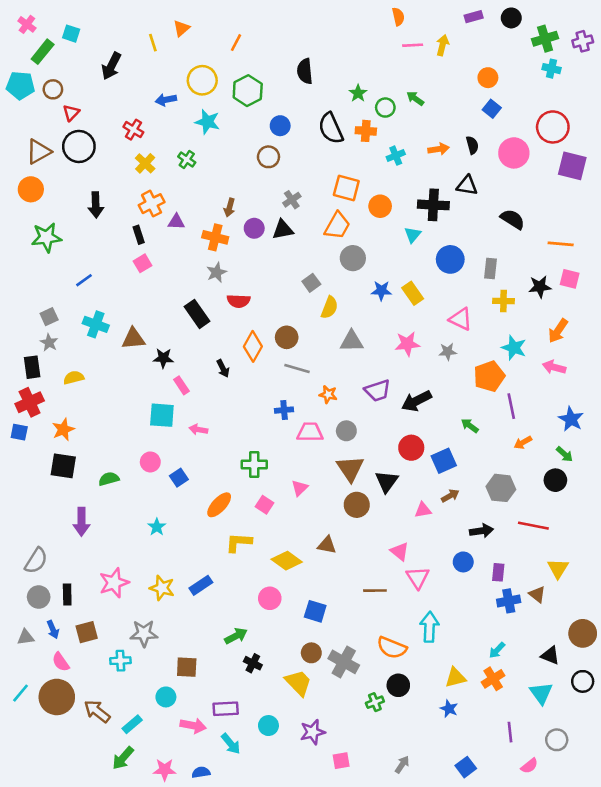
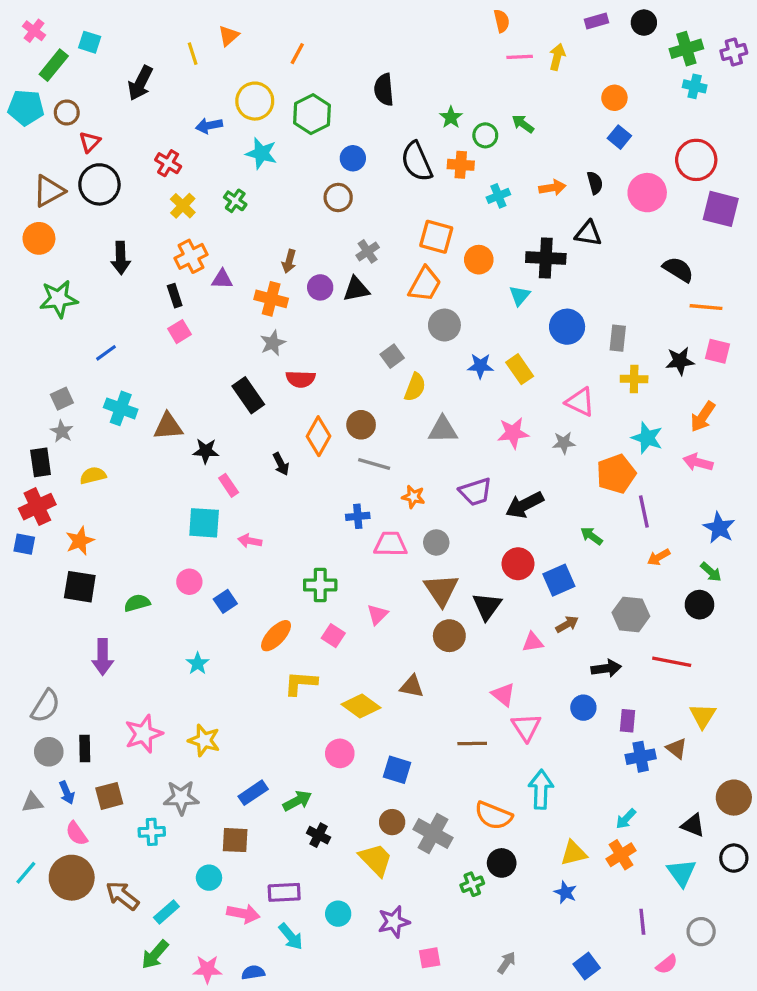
black semicircle: (513, 219) -> (678, 269), moved
blue rectangle: (201, 585) -> (253, 793), moved

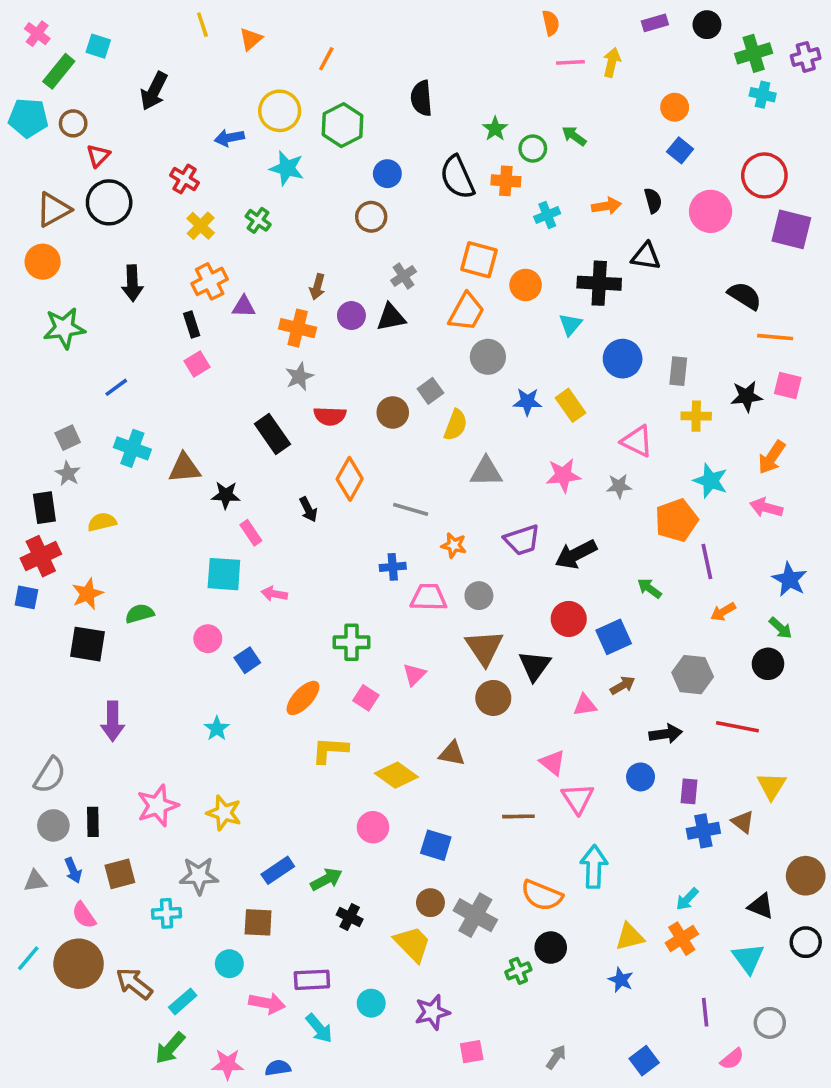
yellow line: (193, 54) -> (202, 25), moved
brown circle: (361, 425) -> (393, 412), moved
green semicircle: (137, 603) -> (140, 614), moved

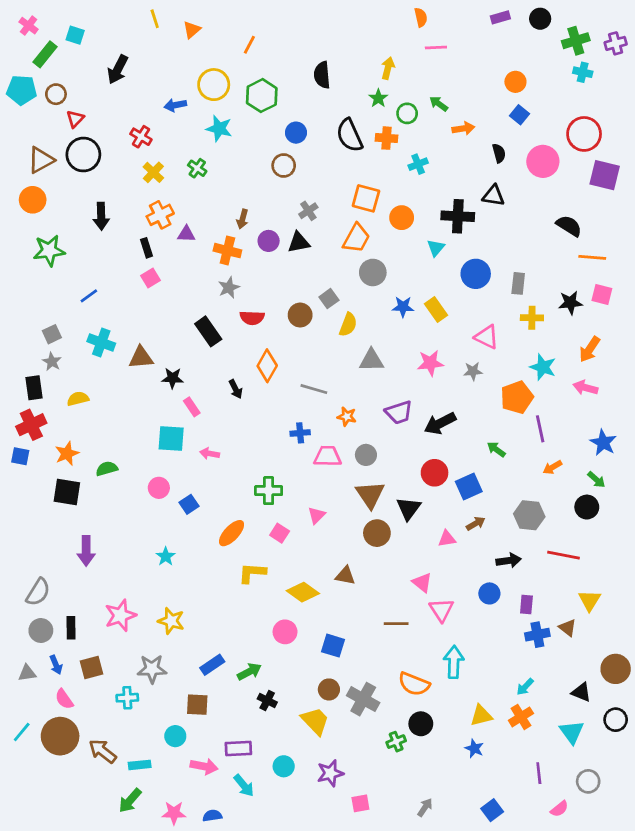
yellow arrow: (612, 62) -> (388, 68), moved
orange arrow: (606, 206) -> (463, 128), moved
cyan rectangle: (183, 1001) -> (140, 765), turned 35

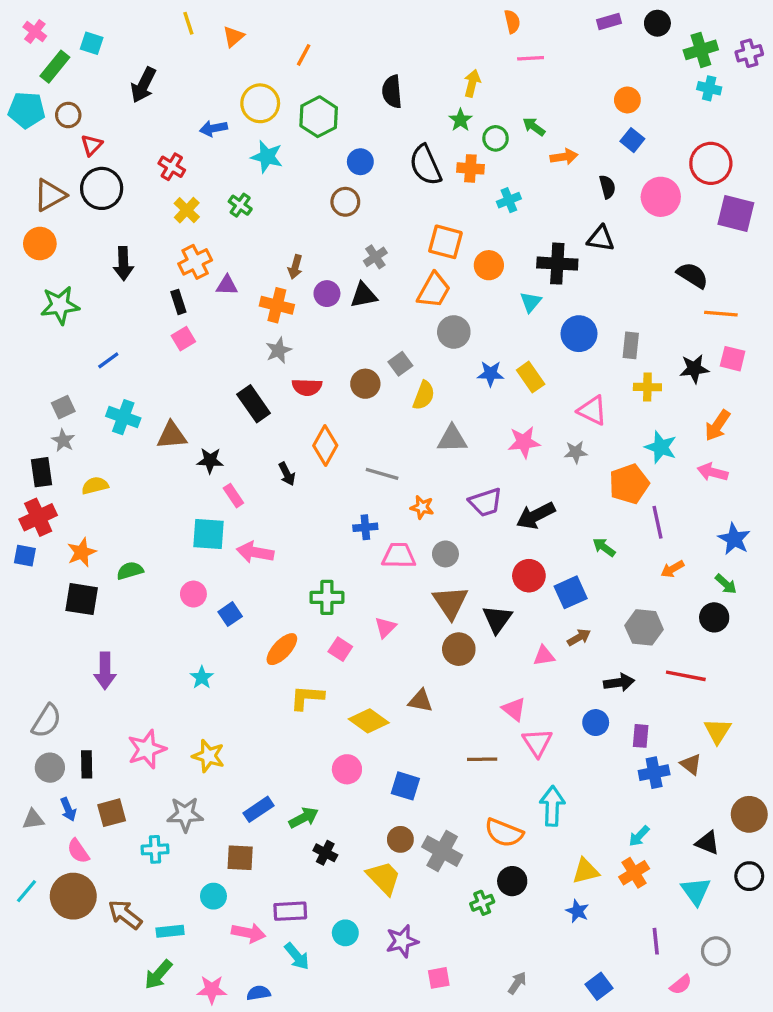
pink arrow: (210, 454) -> (255, 552), size x1.5

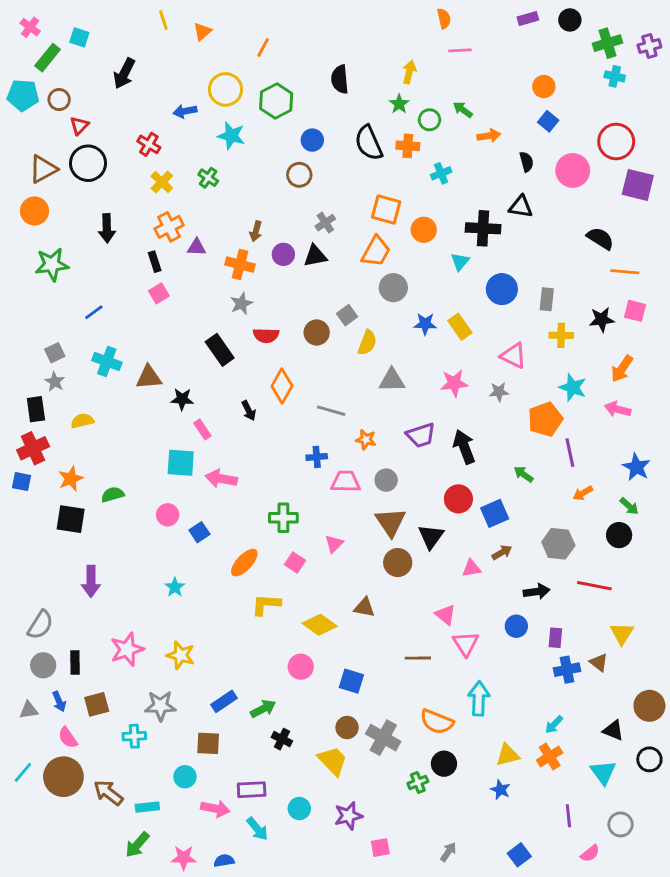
black arrow: (536, 516) -> (464, 447), turned 96

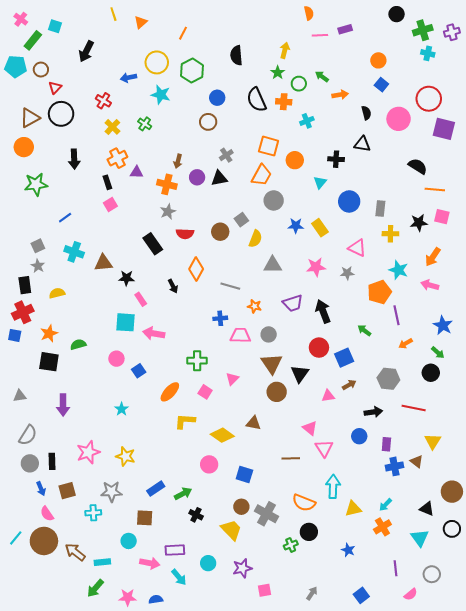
purple rectangle: (528, 19) -> (345, 29), moved
black cross: (483, 228) -> (336, 159), size x0.7
gray triangle: (29, 710) -> (20, 396), moved
yellow triangle: (508, 755) -> (353, 509), moved

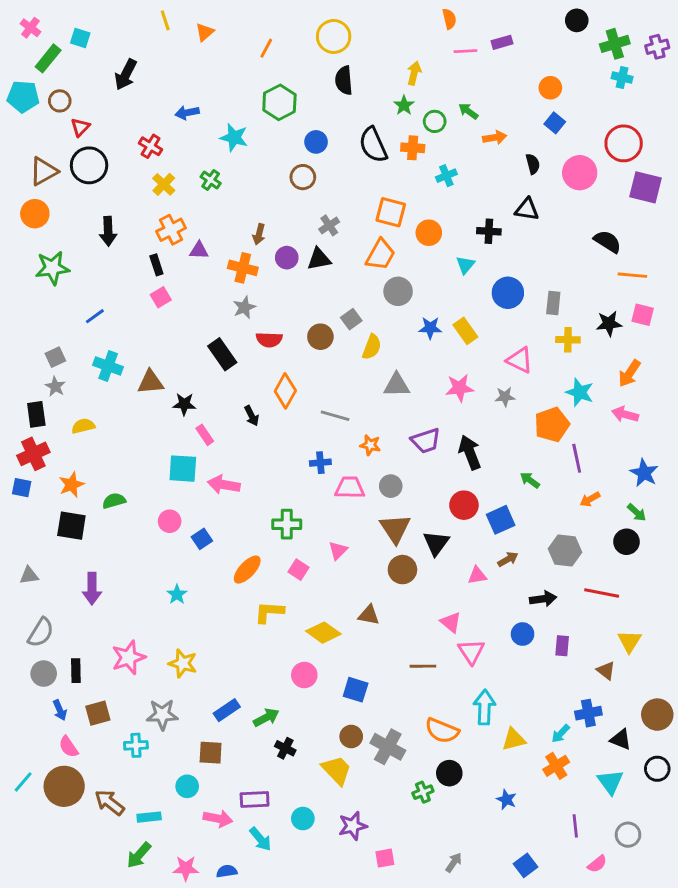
yellow circle: (157, 62) -> (334, 36), moved
blue cross: (395, 466) -> (588, 713), moved

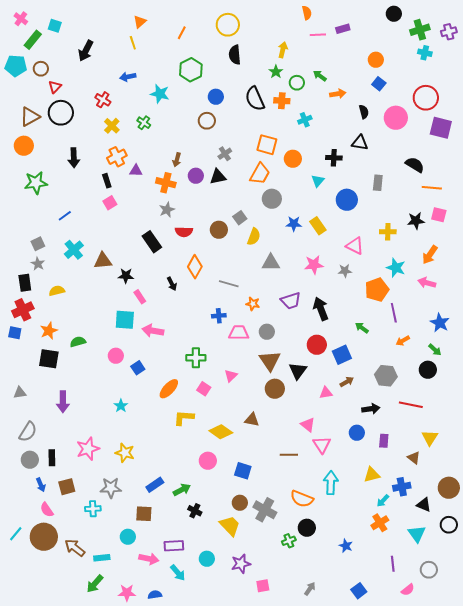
yellow line: (165, 20) -> (133, 43), moved
gray rectangle: (553, 303) -> (378, 183), moved
cyan cross: (108, 366) -> (74, 250), turned 30
yellow triangle: (514, 739) -> (372, 475), moved

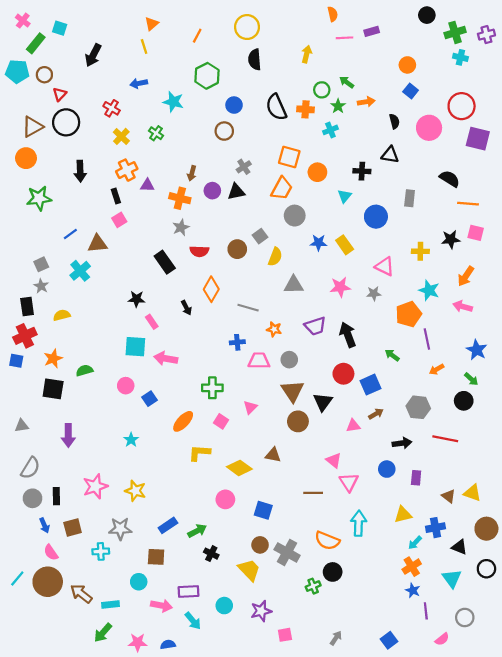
green star: (276, 72) -> (338, 106), moved
brown triangle: (103, 261) -> (98, 244), moved
yellow triangle: (430, 438) -> (472, 493), moved, turned -42
blue star: (346, 546) -> (413, 590), moved

